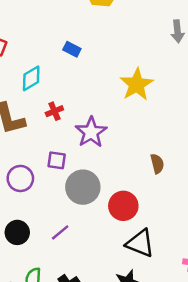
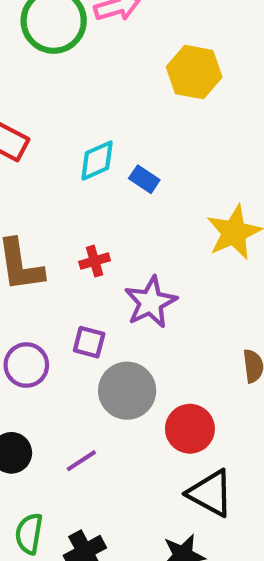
blue rectangle: (72, 49) -> (144, 179), moved
cyan diamond: (31, 78) -> (97, 161), moved

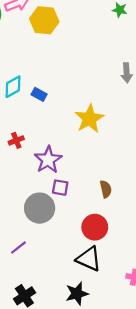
yellow hexagon: (194, 72) -> (44, 20), moved
purple square: (89, 342) -> (60, 188), moved
red circle: (190, 429) -> (95, 227), moved

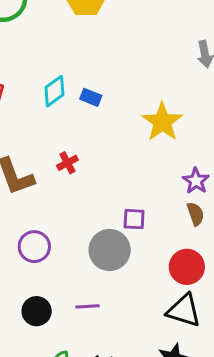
purple star: (48, 160) -> (196, 181), moved, size x0.7
purple line: (18, 247) -> (88, 306), turned 42

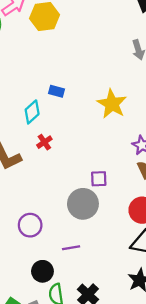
cyan diamond: (54, 91) -> (32, 112), moved
purple circle: (34, 247) -> (30, 225), moved
black circle: (37, 311) -> (42, 271), moved

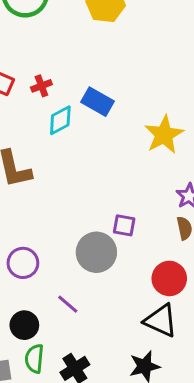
blue rectangle: (56, 91) -> (98, 102), size x1.5
red cross: (44, 142) -> (41, 86), moved
purple line: (71, 248) -> (68, 304), turned 36

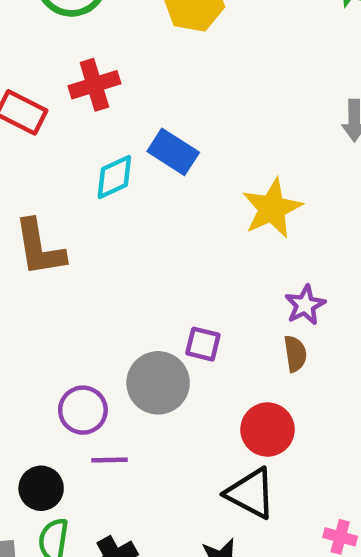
red cross: (41, 86) -> (94, 85), moved, size x1.5
purple circle: (23, 263) -> (83, 410), moved
purple line: (68, 304) -> (110, 460), turned -45

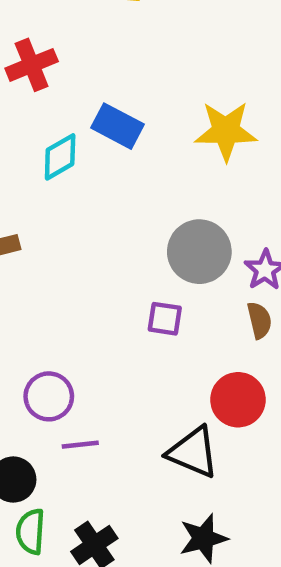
yellow star: (272, 208) -> (226, 131), moved, turned 30
gray circle: (158, 383) -> (199, 252), moved
black triangle: (251, 493) -> (193, 452), moved

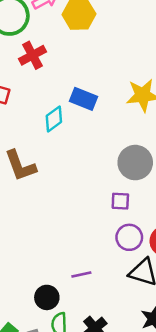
red cross: (32, 65) -> (32, 55), moved
purple circle: (49, 396) -> (129, 237), moved

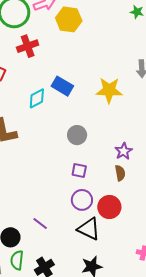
gray circle: (135, 163) -> (77, 135), moved, size x0.7
purple line: (81, 275) -> (40, 224), turned 42

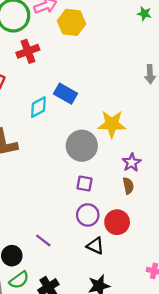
yellow star: (109, 90) -> (112, 124), moved
gray circle: (77, 135) -> (82, 146), size x1.5
black triangle: (89, 229) -> (95, 246), size x0.7
green semicircle: (17, 260) -> (19, 280), turned -132

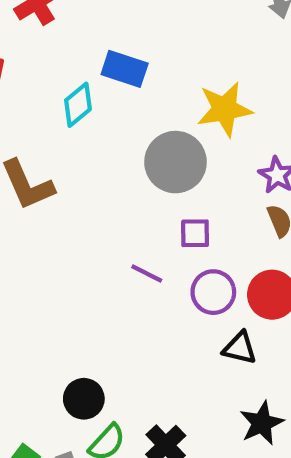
purple line: (43, 241) -> (147, 274), moved

